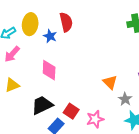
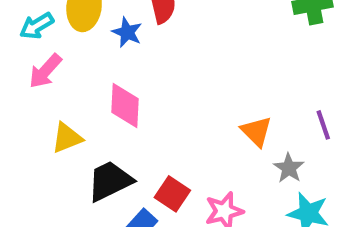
yellow triangle: (12, 85) -> (67, 138), moved

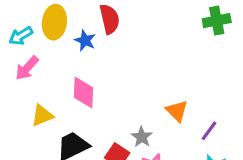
purple line: (323, 125) -> (209, 131), moved, turned 55
gray star: (289, 168) -> (142, 137), moved

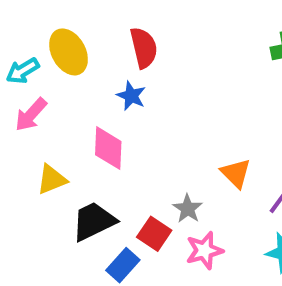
yellow ellipse: (54, 22) -> (69, 52), turned -36
blue star: (85, 40) -> (131, 96), moved

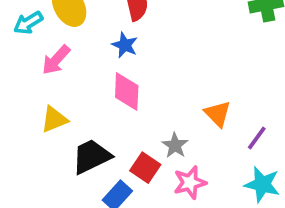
pink arrow: (31, 115) -> (56, 60), moved
pink diamond: (108, 148) -> (127, 92), moved

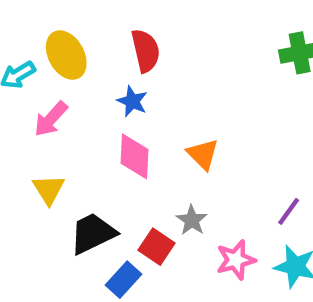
orange triangle: (218, 114) -> (203, 154), moved
yellow triangle: (54, 119) -> (49, 189), turned -40
pink star: (190, 183) -> (236, 260), moved

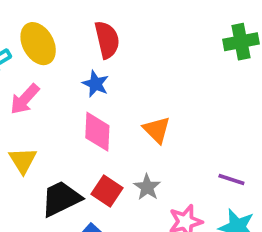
purple line: (289, 211) -> (231, 179), turned 72
red square: (157, 247) -> (107, 191), moved

